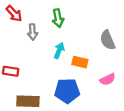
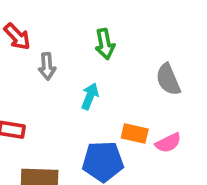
green arrow: (58, 18) -> (105, 44), moved
orange rectangle: (80, 62) -> (135, 134), moved

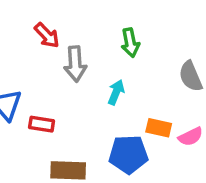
gray arrow: (47, 66) -> (75, 64), size x1.4

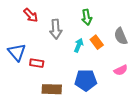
red arrow: (47, 35) -> (31, 15), moved
orange rectangle: (159, 128) -> (97, 42), moved, turned 40

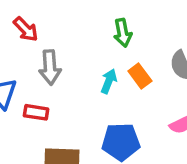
gray arrow: (56, 29) -> (50, 67), moved

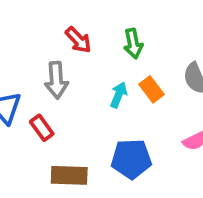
red arrow: (26, 29) -> (78, 40), moved
red rectangle: (36, 112) -> (42, 128), turned 45

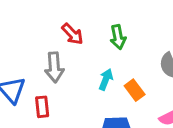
orange rectangle: (151, 89) -> (135, 90), moved
red rectangle: (42, 128) -> (42, 107), turned 30

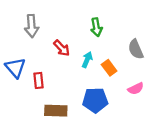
red arrow: (72, 34) -> (62, 48), moved
gray arrow: (54, 67) -> (32, 26), moved

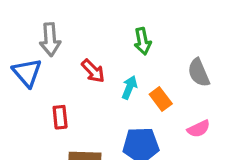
blue triangle: (15, 68) -> (27, 73), moved

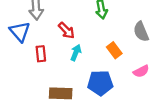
cyan arrow: (129, 87) -> (76, 53), moved
red rectangle: (60, 117) -> (41, 54), moved

